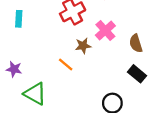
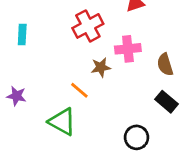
pink cross: (105, 31) -> (128, 49), turned 36
green triangle: (35, 94) -> (62, 122), moved

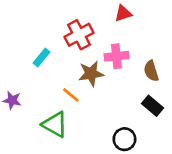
cyan rectangle: (22, 35) -> (42, 58), moved, turned 36
brown star: (101, 67) -> (91, 74), size x1.4

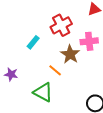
brown star: (91, 74) -> (70, 54), turned -30

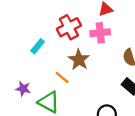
pink cross: (89, 41) -> (100, 33), moved
purple star: (11, 74) -> (23, 89), moved

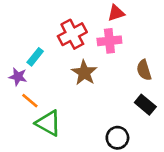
orange line: (62, 78) -> (30, 101), moved
purple star: (23, 89) -> (18, 77), moved

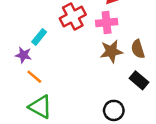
brown star: (84, 73) -> (111, 51), moved, turned 30
green triangle: (48, 123) -> (40, 107), moved

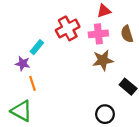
brown semicircle: (138, 49) -> (127, 34), moved
orange line: (34, 77) -> (32, 83), turned 32
green triangle: (40, 107) -> (22, 111), moved

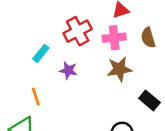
purple star: (23, 64) -> (68, 70), moved

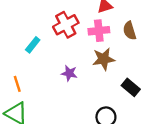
purple star: (68, 70) -> (69, 73), moved
orange line: (36, 97) -> (17, 84), moved

